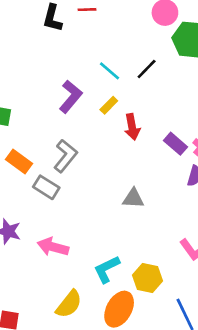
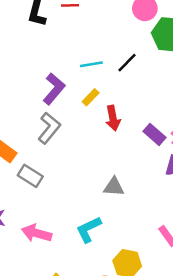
cyan line: (110, 71) -> (91, 64), turned -50
gray L-shape: (65, 156) -> (49, 128), moved
cyan L-shape: (107, 269) -> (89, 229), moved

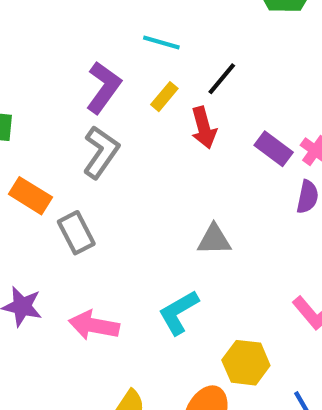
black line: (127, 63) -> (222, 79), moved
cyan line: (91, 64) -> (161, 43), turned 30
gray rectangle: (30, 176) -> (76, 233), turned 35

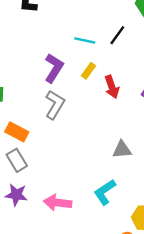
black line: (222, 79) -> (117, 35), moved
gray rectangle: (76, 233) -> (17, 160), moved

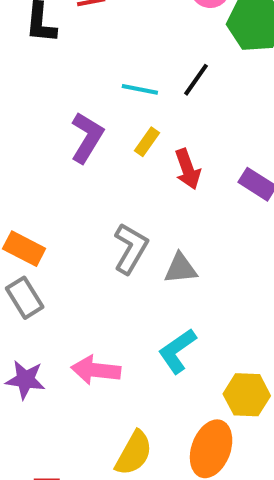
gray L-shape: (55, 105) -> (131, 249), moved
gray triangle: (122, 150) -> (181, 268), moved
purple star: (16, 195) -> (25, 380), moved

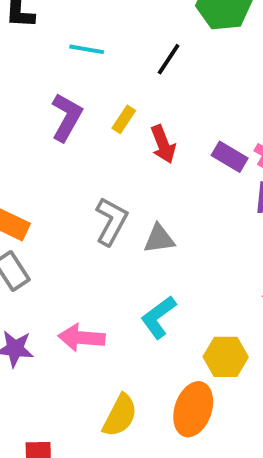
cyan line: (140, 89) -> (87, 49), moved

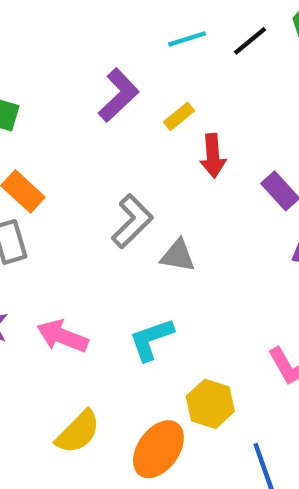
cyan line: (87, 49) -> (187, 39), moved, turned -44
black line: (169, 59) -> (250, 41), moved

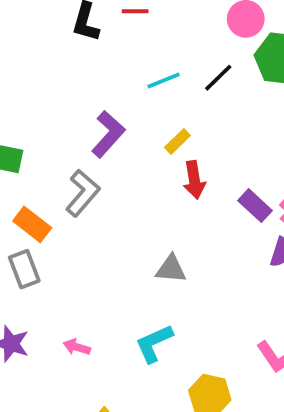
yellow rectangle: (179, 116) -> (177, 141), moved
gray L-shape: (132, 221) -> (83, 193), moved
pink arrow: (62, 336) -> (77, 347), size x0.6

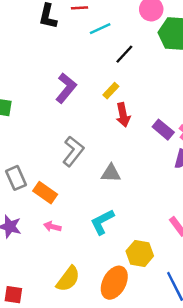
black line: (218, 78) -> (124, 54), moved
cyan line: (164, 81) -> (100, 29), moved
gray L-shape: (83, 193) -> (73, 151), moved
orange rectangle: (32, 224) -> (45, 193), moved

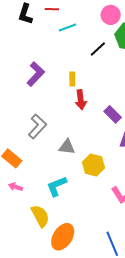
black line: (124, 54) -> (98, 49), moved
yellow rectangle: (111, 91) -> (72, 79), turned -48
yellow hexagon: (140, 254) -> (94, 165), moved
yellow semicircle: (68, 279) -> (40, 216), moved, turned -70

